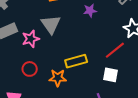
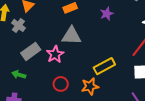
gray triangle: (51, 24) -> (72, 36), turned -40

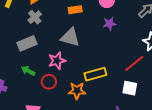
gray cross: (18, 25) -> (35, 17), moved
pink star: (55, 54) -> (57, 61), moved
green arrow: (19, 75) -> (28, 71), moved

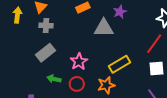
gray cross: (35, 17) -> (46, 25), turned -32
gray triangle: (70, 37) -> (104, 28), moved

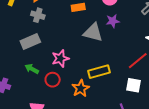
orange star: (106, 85) -> (81, 88), turned -30

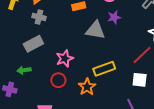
green arrow: (32, 69) -> (24, 70), moved, turned -32

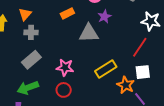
pink star: (65, 58) -> (65, 67), turned -30
green arrow: (24, 70) -> (28, 88), size x1.5
orange star: (87, 87) -> (126, 85), moved

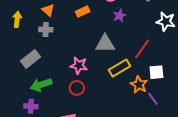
orange triangle: (25, 14) -> (48, 10), moved, turned -32
gray triangle: (89, 33) -> (105, 44), moved
red line: (140, 47) -> (142, 49), moved
gray rectangle: (31, 60) -> (30, 59), moved

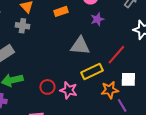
pink star: (79, 65) -> (69, 90), moved
orange star: (139, 85) -> (110, 90), turned 30

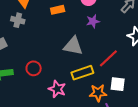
red circle: (47, 87) -> (34, 68), moved

